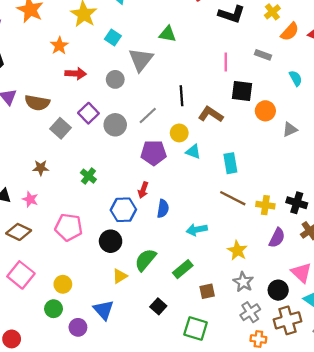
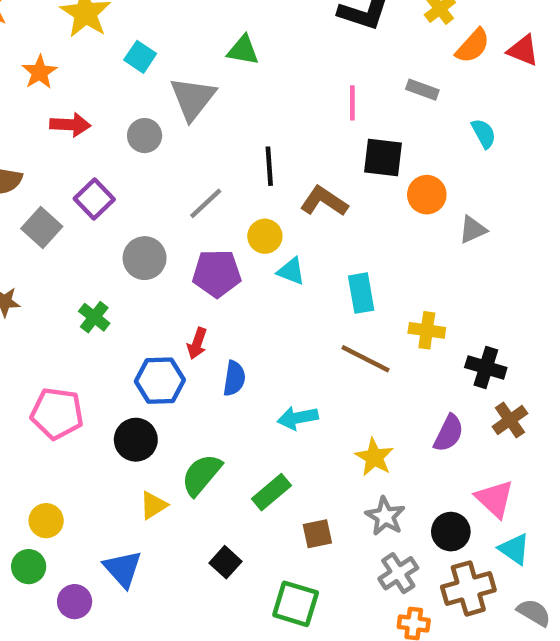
gray circle: (115, 125) -> (145, 258), moved
yellow cross: (265, 205) -> (427, 330), moved

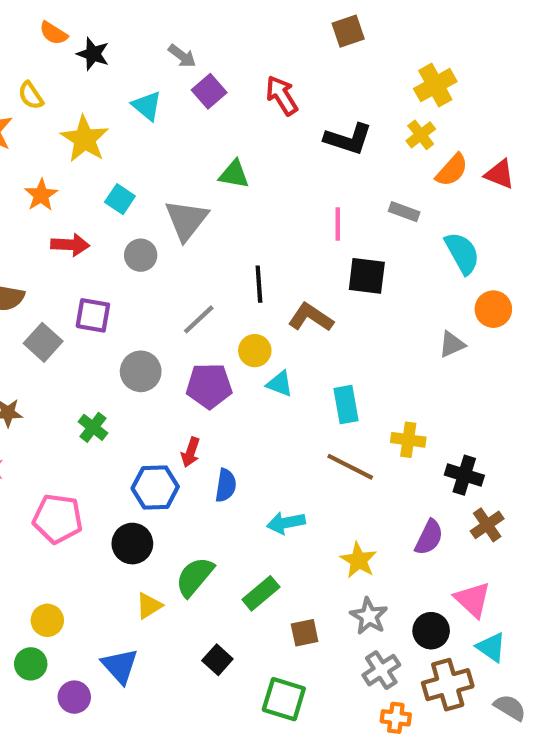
cyan square: (140, 57) -> (120, 199), moved
cyan semicircle: (484, 133) -> (462, 253), size x1.5
orange circle: (427, 195) -> (493, 309), moved
purple square: (94, 199) -> (93, 315), turned -36

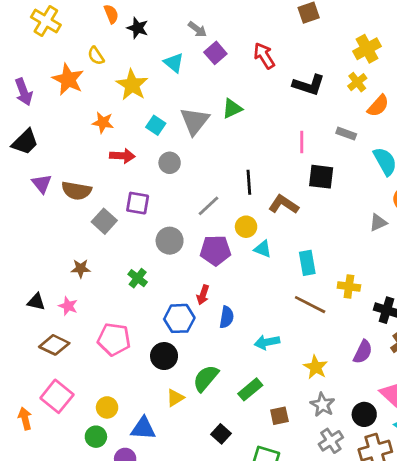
orange semicircle: (54, 33) -> (111, 14), turned -144
green triangle: (234, 174) -> (232, 109), turned -35
orange star: (41, 195) -> (103, 122), turned -30
gray triangle: (186, 220) -> (195, 121), moved
blue triangle: (120, 666) -> (143, 428), moved, turned -44

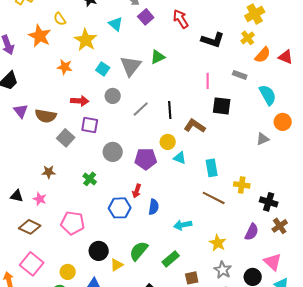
red arrow: (122, 156) -> (80, 101), moved
gray line: (209, 206) -> (141, 109), moved
black circle: (164, 356) -> (99, 251), moved

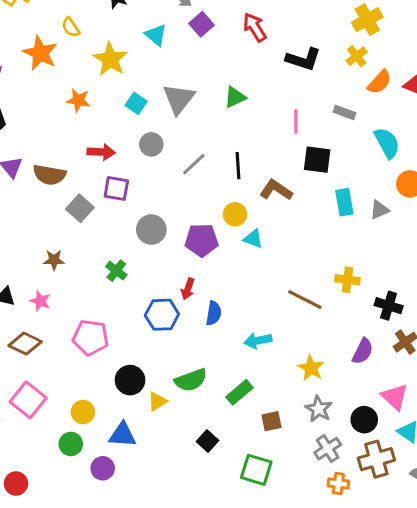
green triangle: (158, 57) -> (235, 97), moved
cyan rectangle: (212, 168) -> (344, 202), moved
green semicircle: (139, 251) -> (191, 380), turned -150

